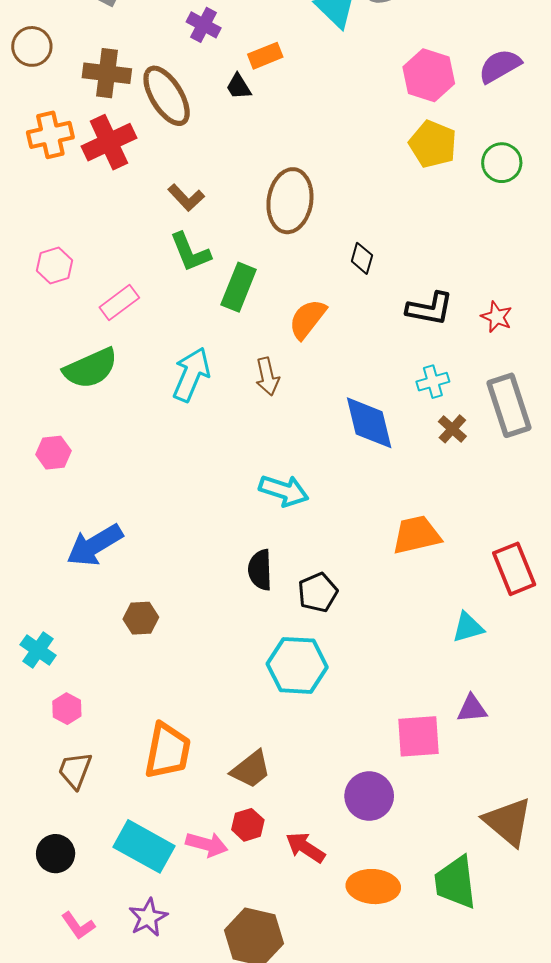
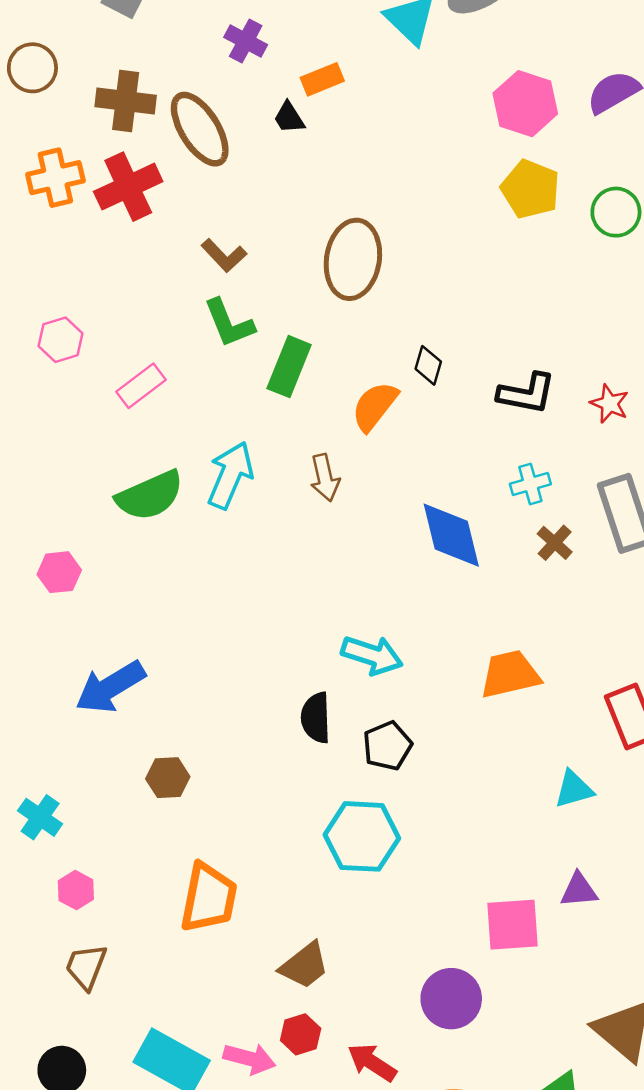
black diamond: (362, 258) -> (428, 365), moved
green semicircle: (90, 368) -> (150, 496), moved
cyan arrow: (284, 491) -> (372, 655), moved
orange trapezoid: (168, 751) -> (209, 898), moved

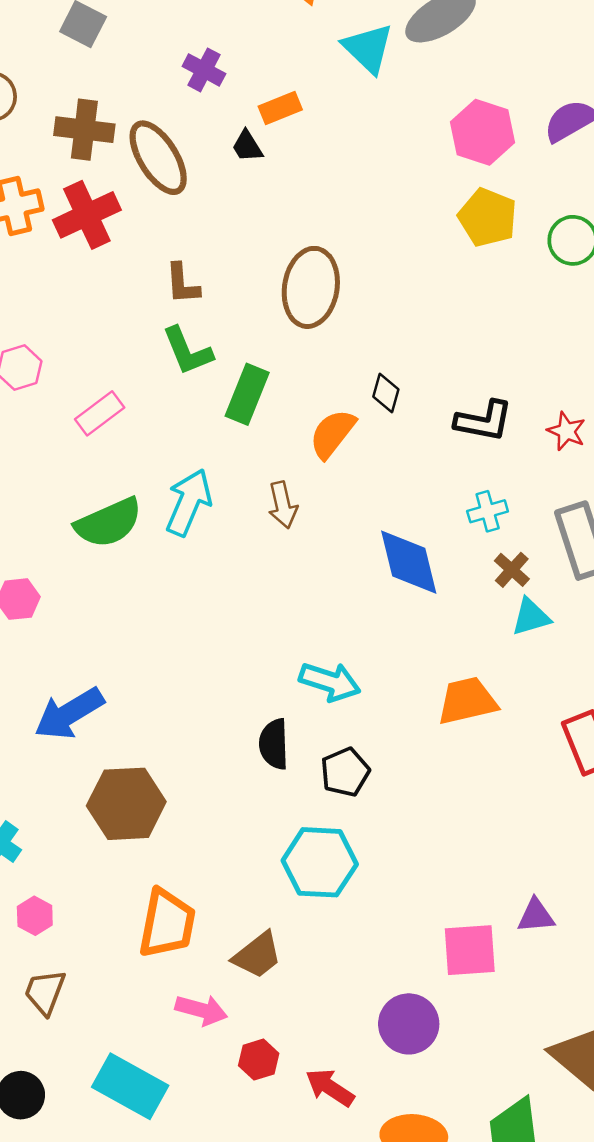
brown L-shape: (224, 256) -> (182, 284), turned 39
brown hexagon: (168, 778) -> (126, 804), size x1.8
cyan triangle: (574, 789) -> (531, 617), moved
brown trapezoid: (304, 965) -> (257, 955), moved
pink arrow: (249, 1059) -> (201, 1010), moved

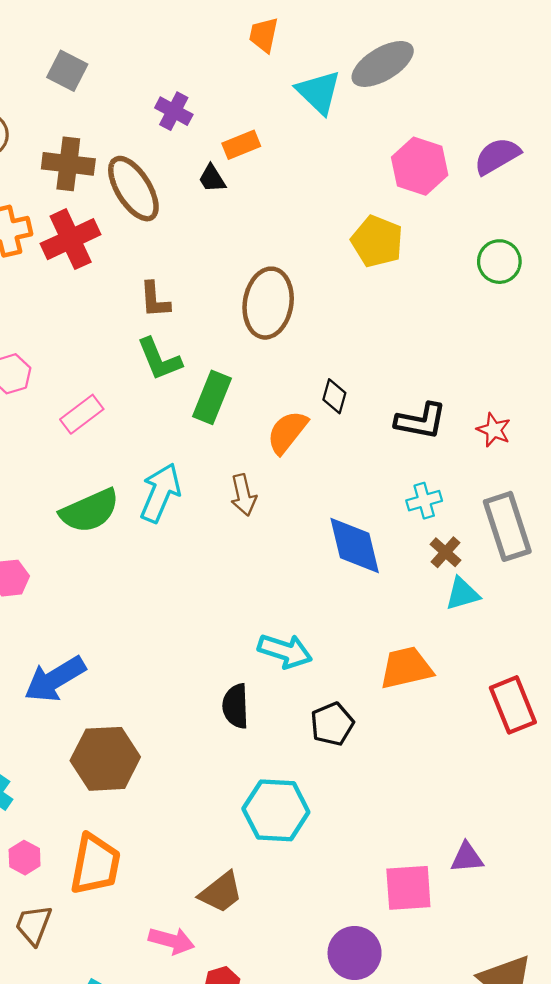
yellow pentagon: (488, 217) -> (377, 241), moved
black pentagon: (345, 772) -> (332, 724), moved
orange trapezoid: (167, 923) -> (95, 864), moved

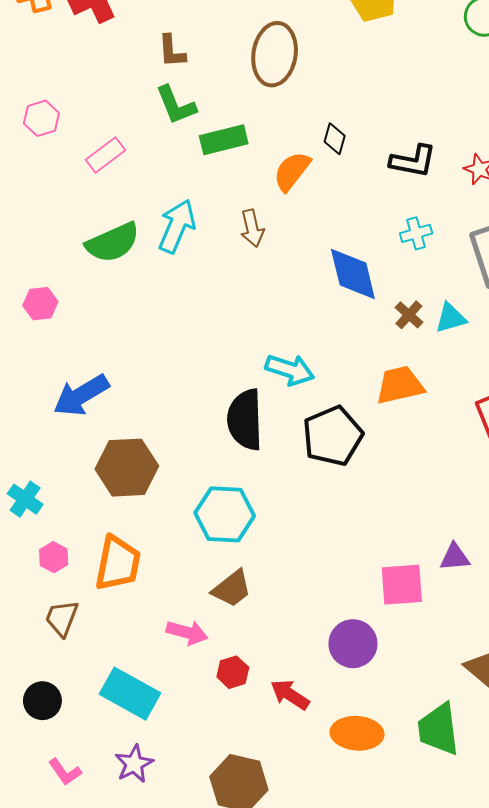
green rectangle: (212, 397) -> (224, 140), turned 54
brown cross: (445, 552) -> (409, 315), moved
black semicircle: (236, 706) -> (245, 420), size x1.5
black pentagon: (332, 724) -> (333, 436), size x1.5
cyan hexagon: (276, 810) -> (225, 514), moved

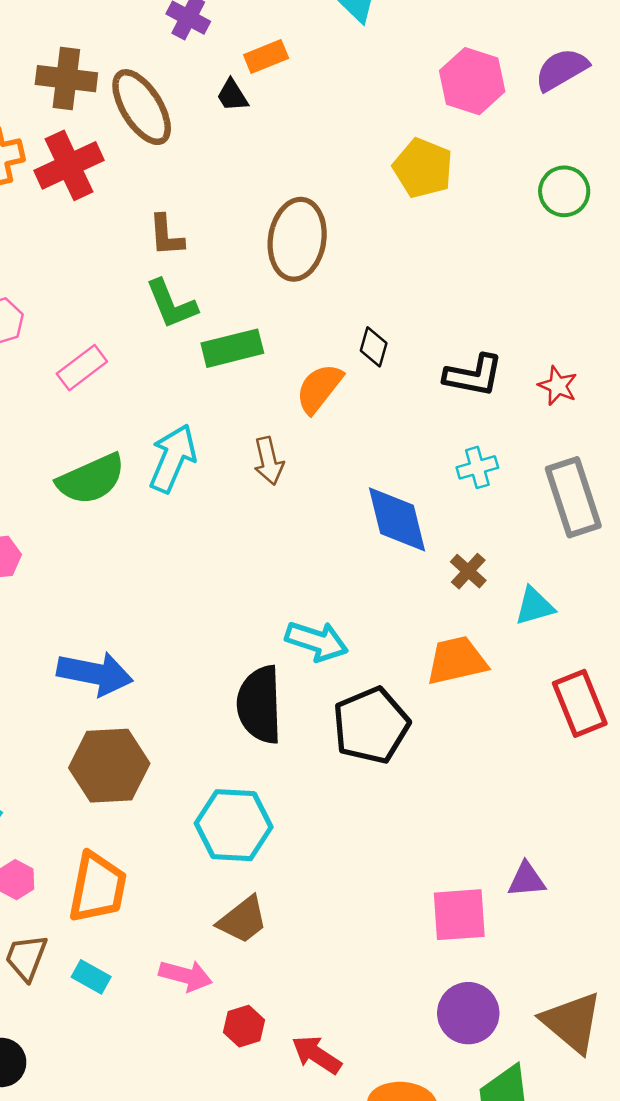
cyan triangle: (451, 318) -> (534, 606), moved
blue arrow: (81, 395) -> (95, 674), moved, turned -138
purple circle: (353, 644) -> (468, 1013), moved
cyan rectangle: (130, 694) -> (91, 977), moved, size x0.5

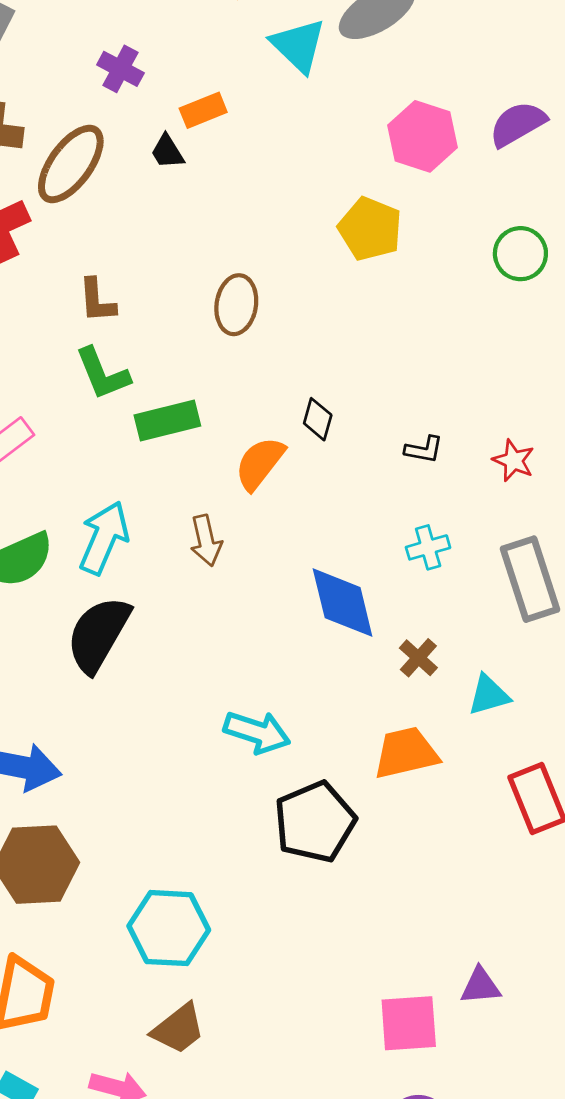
brown ellipse: (142, 107) -> (71, 164), turned 68
brown ellipse: (297, 239) -> (236, 305), size x0.7
black L-shape: (473, 375) -> (424, 449), size x0.6
black semicircle: (260, 705) -> (98, 634), moved, turned 32

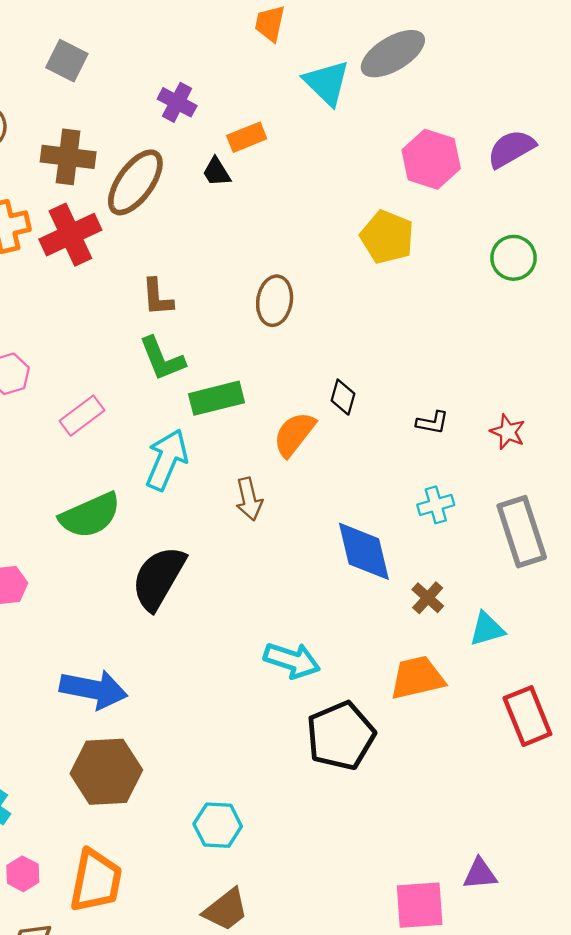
cyan arrow: (104, 538) -> (167, 460), moved
cyan hexagon: (169, 928) -> (218, 825), size x0.7

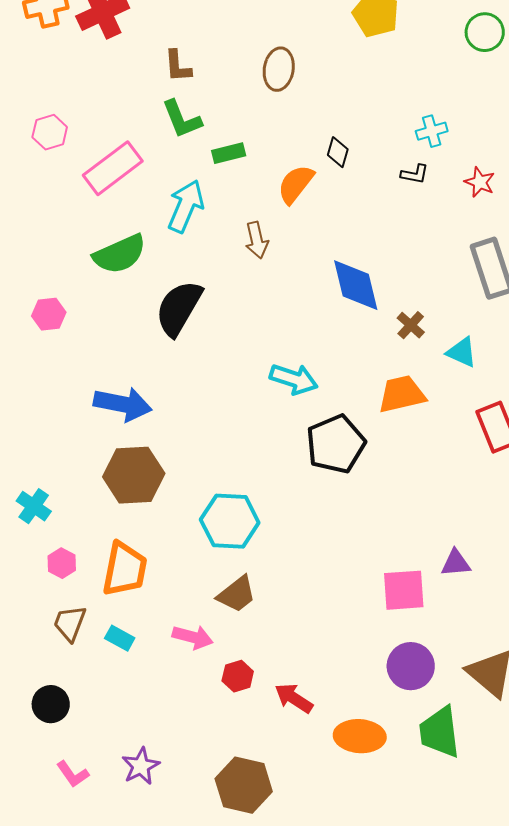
green rectangle: (217, 398) -> (229, 153), size x0.7
pink rectangle: (82, 416) -> (113, 168), size x1.5
cyan cross: (436, 505) -> (432, 131), moved
cyan triangle: (487, 629) -> (462, 352), turned 40
cyan hexagon: (218, 825) -> (230, 521), size x1.4

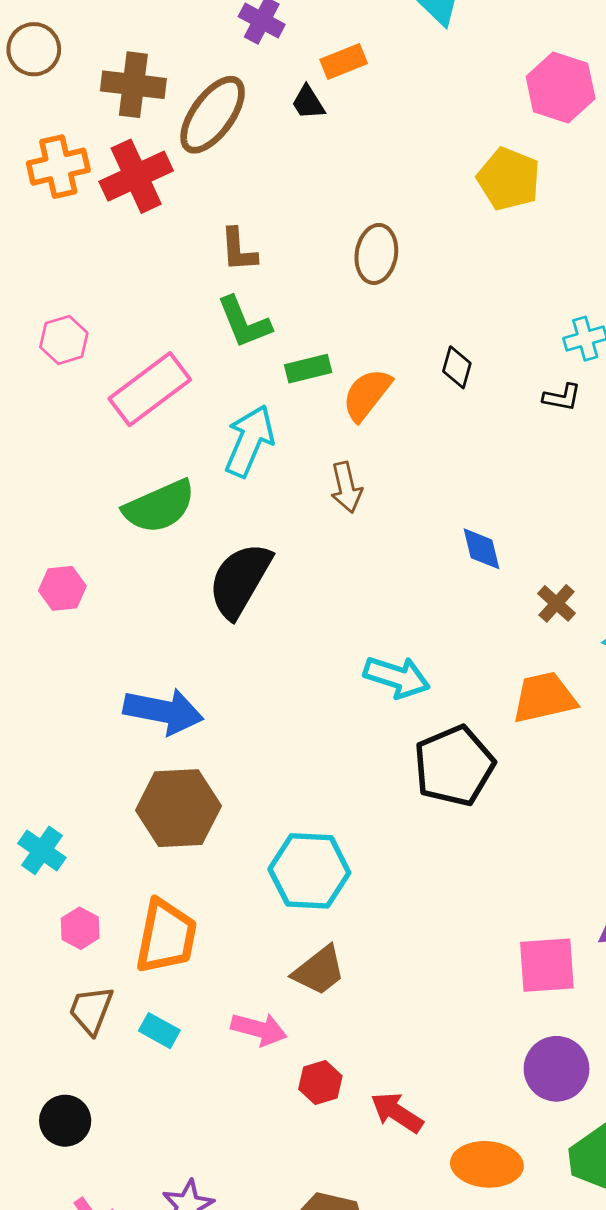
orange semicircle: (296, 184) -> (367, 395), moved
blue diamond: (356, 285) -> (481, 549), size x0.6

